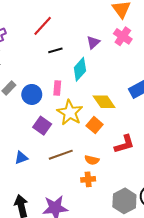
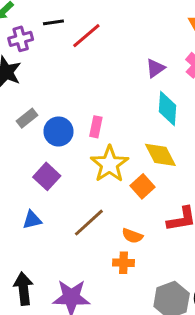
black line: (55, 50) -> (53, 22), moved
cyan diamond: (80, 69) -> (168, 108), moved, turned -45
purple square: (42, 126) -> (47, 176), moved
brown line: (61, 155) -> (89, 223), turned -30

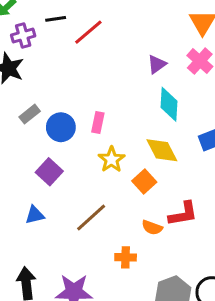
yellow star: (109, 164) -> (112, 160), size x0.7
orange semicircle: (132, 236) -> (152, 227), moved

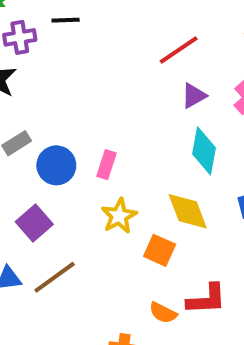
red line: (88, 32) -> (179, 50), moved
orange square: (144, 182) -> (160, 250), turned -30
brown line: (91, 218) -> (55, 277), moved

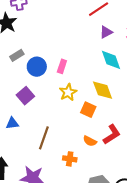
cyan diamond: (204, 151) -> (111, 60), turned -30
brown line: (55, 277) -> (44, 138), moved, turned -35
red L-shape: (206, 299) -> (112, 134), turned -30

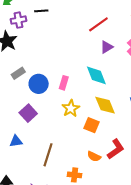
cyan diamond: (111, 60) -> (96, 75), moved

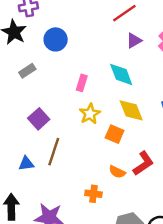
blue circle: (39, 84) -> (56, 39), moved
blue triangle: (16, 141) -> (26, 164), moved
brown line: (48, 155) -> (54, 152), moved

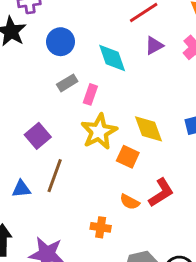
gray rectangle: (27, 71) -> (67, 83), moved
cyan diamond: (121, 74) -> (112, 58), moved
yellow star: (90, 114) -> (99, 132), size x1.4

